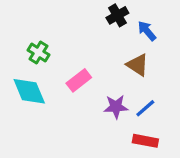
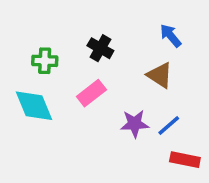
black cross: (117, 15) -> (100, 48), moved, turned -30
green cross: (39, 53) -> (45, 61), turned -30
red rectangle: (145, 141) -> (185, 160), moved

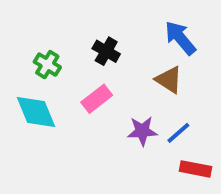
blue arrow: (171, 36) -> (180, 38), size x1.4
green cross: (45, 61) -> (47, 65), turned 30

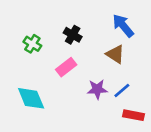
cyan diamond: (36, 112) -> (31, 98), moved

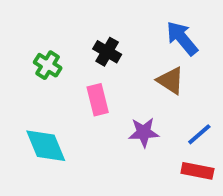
pink rectangle: (66, 67) -> (98, 100), turned -66
blue line: (122, 91) -> (199, 134), moved

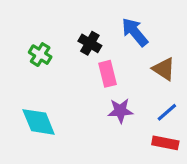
blue arrow: (182, 38) -> (135, 32), moved
brown triangle: (171, 81) -> (164, 69), moved
pink rectangle: (98, 100) -> (108, 74), moved

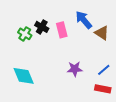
black cross: (90, 43) -> (42, 27), moved
brown triangle: (164, 69) -> (102, 33), moved
pink rectangle: (108, 74) -> (62, 30), moved

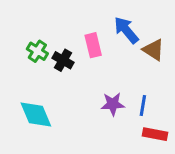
black cross: (42, 27) -> (63, 60), moved
blue line: (104, 70) -> (143, 105), moved, turned -40

